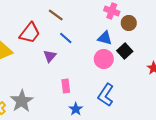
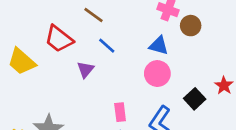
red trapezoid: (30, 33) -> (59, 39), turned 90
black square: (125, 51) -> (195, 99), moved
pink rectangle: (66, 86) -> (120, 112), moved

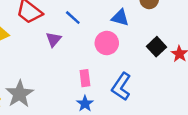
pink circle: (157, 74) -> (107, 43), moved
black square: (195, 99) -> (156, 47), moved

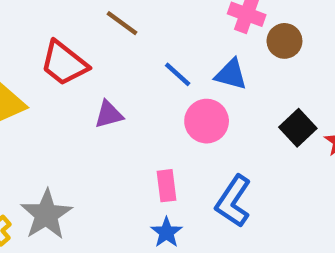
blue line: (73, 18) -> (178, 74), moved
purple triangle: (53, 39) -> (109, 114), turned 35

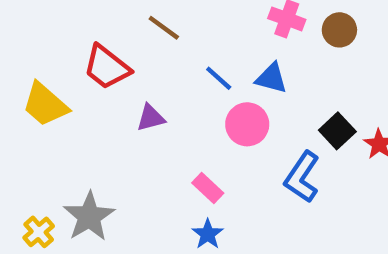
brown circle: (284, 41) -> (339, 30), moved
pink rectangle: (166, 186) -> (208, 188), turned -40
blue L-shape: (233, 201) -> (302, 177), moved

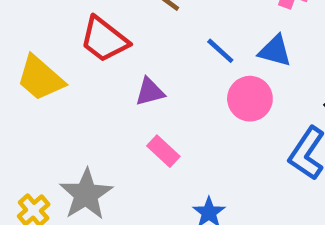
pink rectangle: (208, 188) -> (163, 151), moved

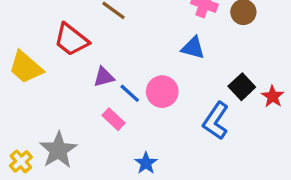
blue line: (220, 51) -> (130, 93), moved
pink circle: (250, 99) -> (162, 92), moved

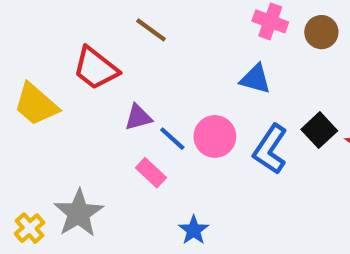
blue L-shape: (216, 121) -> (270, 149), moved

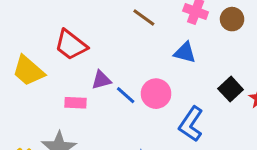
brown line: (151, 30) -> (144, 18), moved
blue L-shape: (270, 149) -> (191, 124), moved
pink rectangle: (151, 173) -> (75, 103), moved, turned -40

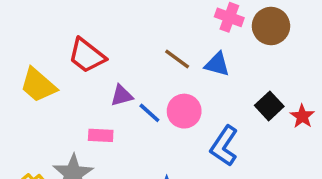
brown line: (144, 18) -> (177, 59), moved
brown circle: (232, 19) -> (271, 26), size x1.4
pink rectangle: (75, 103) -> (101, 135), moved

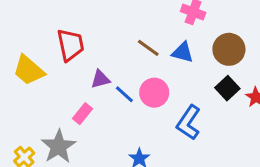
brown circle: (271, 26) -> (229, 49), moved
red trapezoid: (87, 56) -> (70, 45), turned -140
pink rectangle: (101, 135) -> (82, 114), turned -54

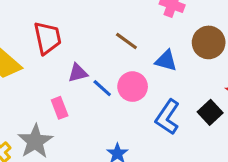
blue triangle: (183, 52) -> (166, 61), moved
black square: (227, 88) -> (210, 112), moved
pink rectangle: (82, 114) -> (60, 108), turned -60

